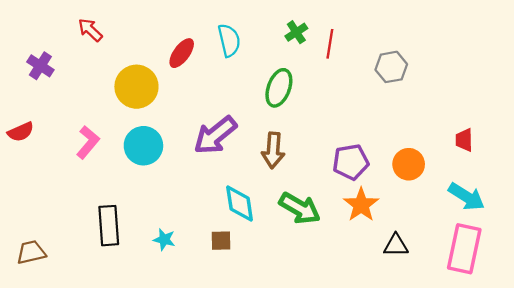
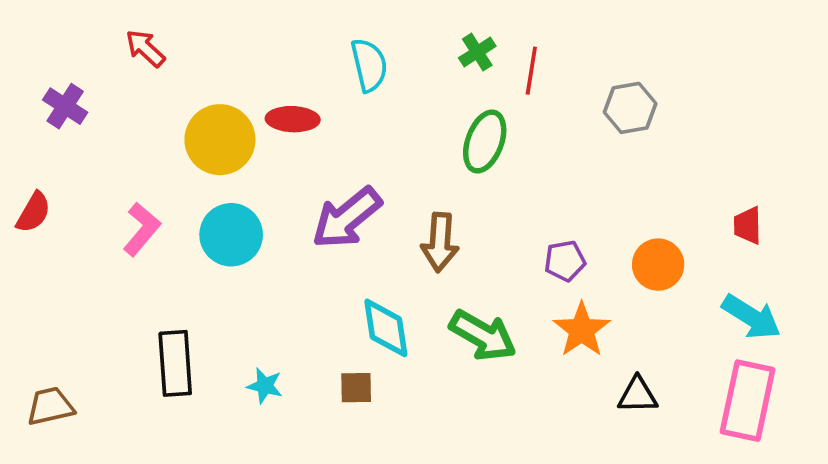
red ellipse: (182, 53) -> (293, 119), moved, turned 56
green ellipse: (279, 88) -> (485, 142), moved
red semicircle: (21, 132) -> (33, 212), turned -36
purple pentagon: (351, 162) -> (565, 261), size x0.7

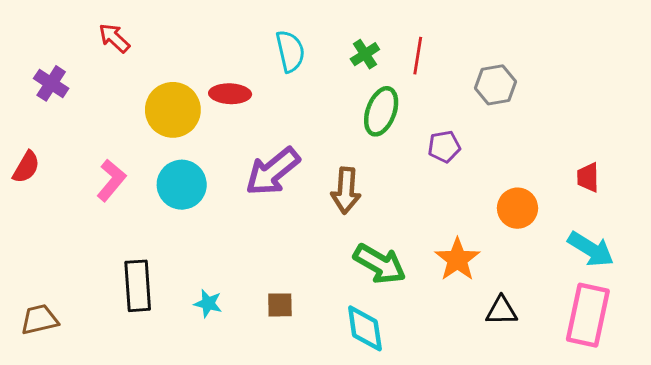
green cross: (477, 52) -> (365, 54), moved
purple pentagon: (565, 261) -> (444, 147), moved
cyan diamond: (386, 328) -> (365, 328), moved

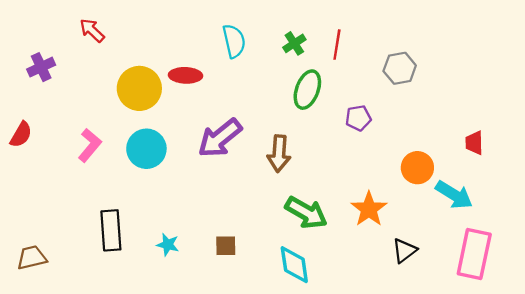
purple cross: (51, 83) -> (41, 67), turned 32
cyan arrow: (591, 249) -> (454, 195), moved
black triangle: (501, 311) -> (404, 251), turned -36

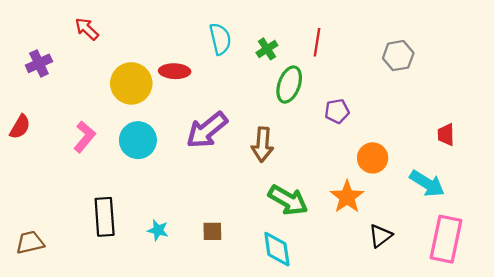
green cross: (294, 43) -> (267, 49), moved
gray hexagon: (400, 68) -> (398, 56), moved
orange circle: (417, 168) -> (373, 158), moved

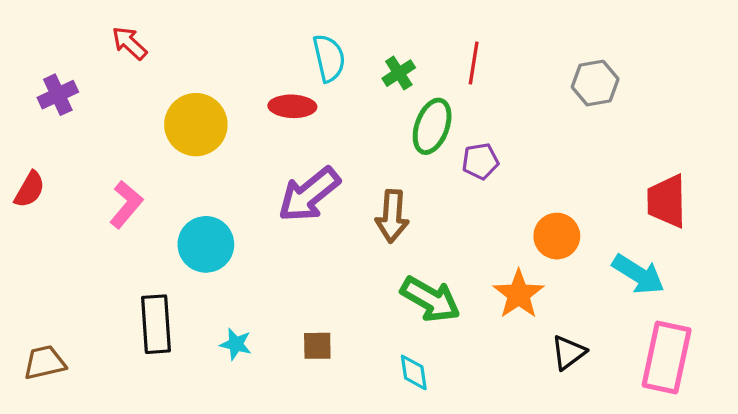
red ellipse: (175, 71) -> (292, 106), moved
purple pentagon: (337, 111) -> (480, 161), moved
red trapezoid: (446, 135) -> (667, 201), size x1.6
cyan circle: (138, 140) -> (206, 244), moved
cyan diamond: (277, 249) -> (414, 372), size x0.7

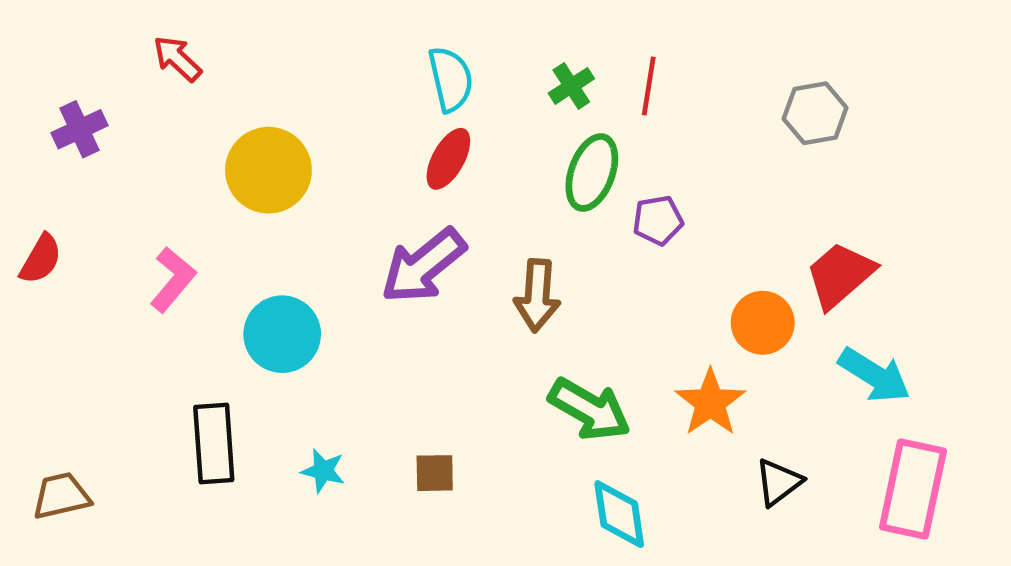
green cross: (399, 73) -> (571, 86), moved
red ellipse: (292, 106) -> (448, 159), moved, turned -63
red trapezoid: (667, 201) -> (840, 275), moved, turned 50
cyan diamond: (414, 372) -> (619, 514), moved, size x1.4

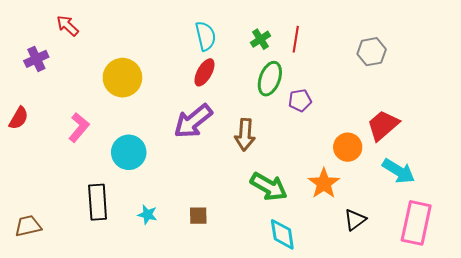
red arrow: (177, 59) -> (67, 26), moved

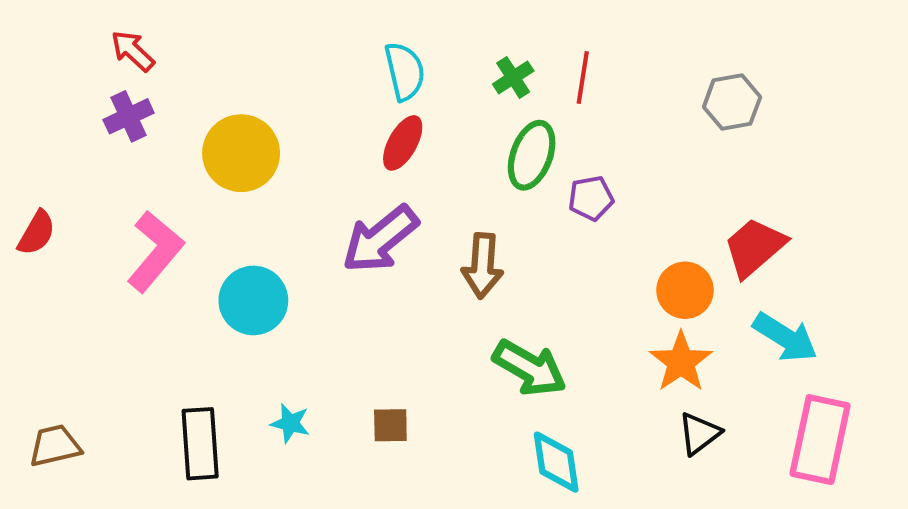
purple cross: (36, 59) -> (129, 116), moved
pink L-shape: (79, 127) -> (155, 251), size x1.4
orange star: (324, 183) -> (681, 362), moved
black rectangle: (98, 202) -> (200, 444), moved

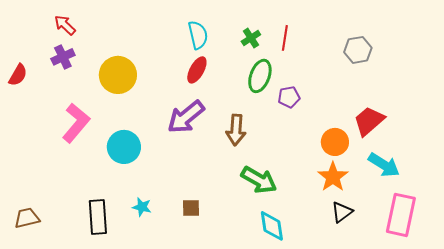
red semicircle: (36, 233) -> (18, 75), moved

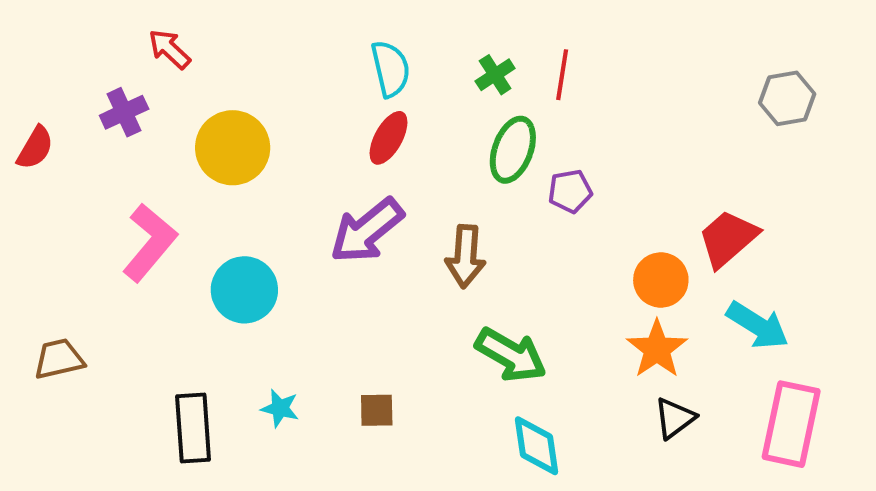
red arrow: (65, 25) -> (169, 49), moved
gray hexagon: (358, 50) -> (787, 98), moved
brown trapezoid: (27, 218) -> (59, 359), moved

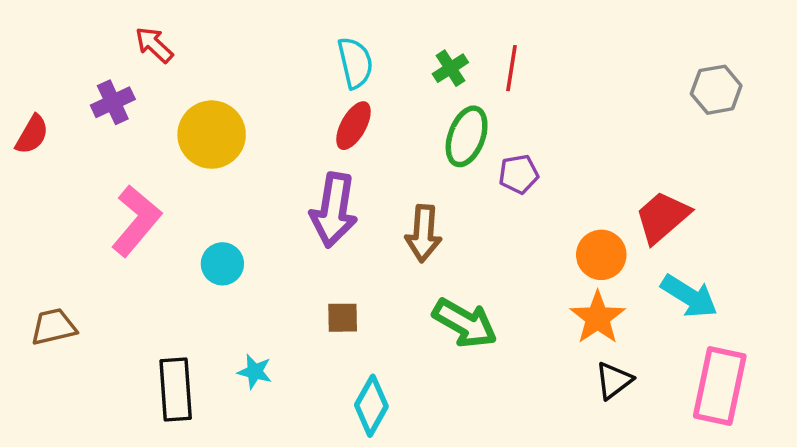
purple arrow: (367, 231) -> (334, 210), turned -42
cyan circle: (244, 290) -> (222, 264), size x0.7
brown square: (377, 410) -> (343, 318), moved
cyan diamond: (537, 446) -> (371, 406), moved, turned 38

